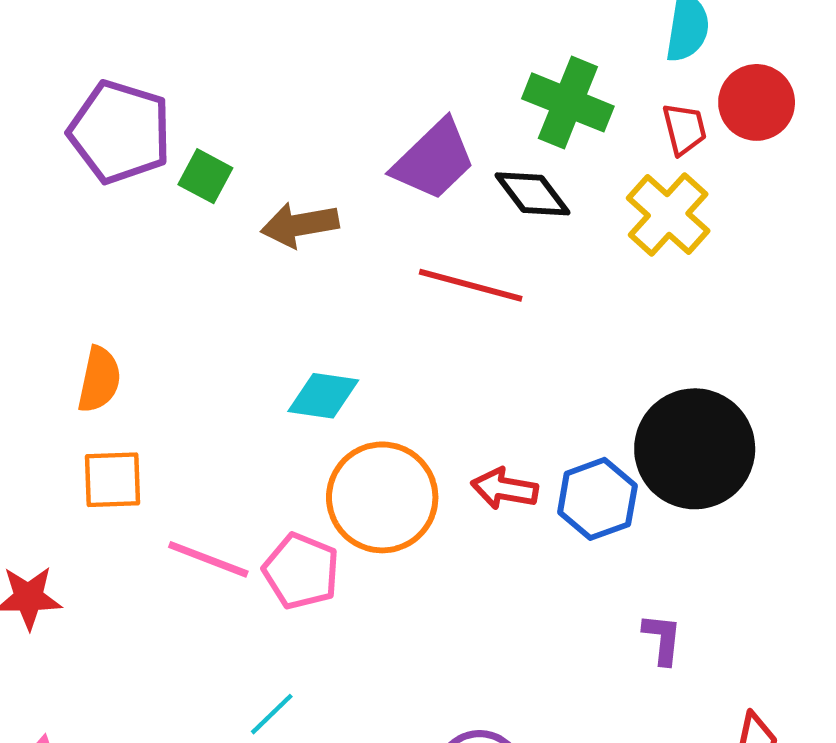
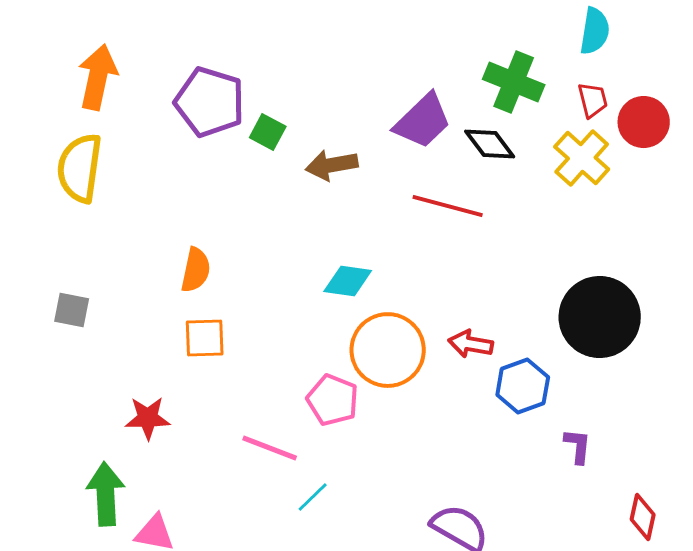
red circle: (757, 102) -> (644, 122), moved
blue hexagon: (597, 499) -> (523, 386), moved
pink line: (208, 559) -> (270, 448), moved

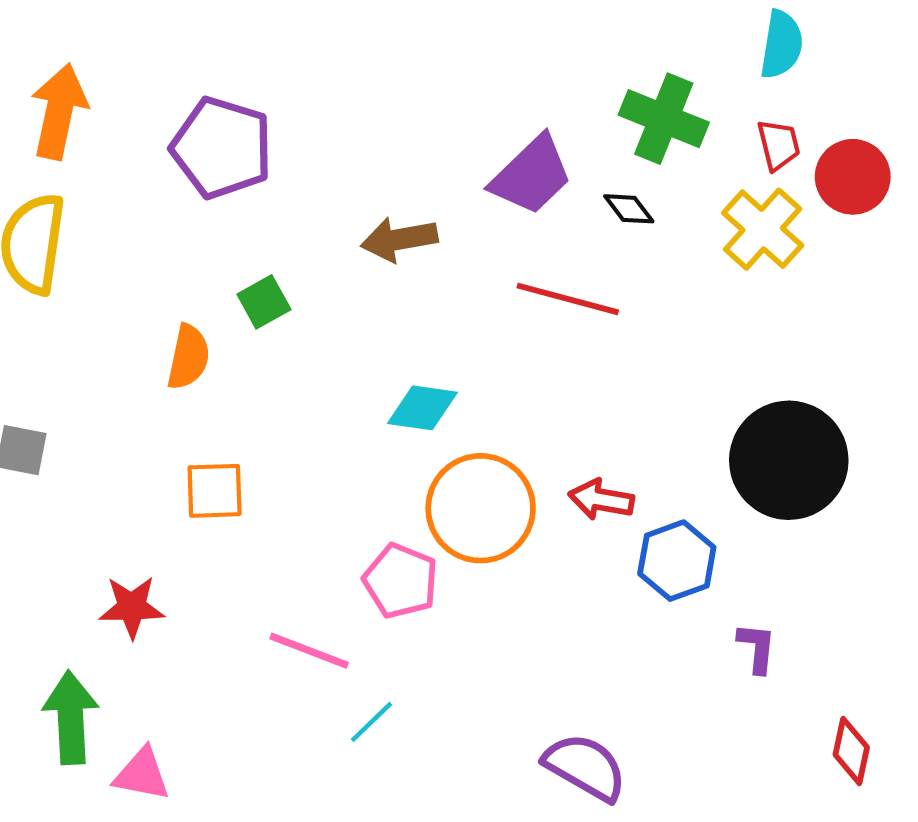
green square: (268, 132) -> (264, 302), moved, turned 33
black diamond: (490, 144) -> (629, 209), size x0.7
orange semicircle: (196, 270) -> (188, 357), moved

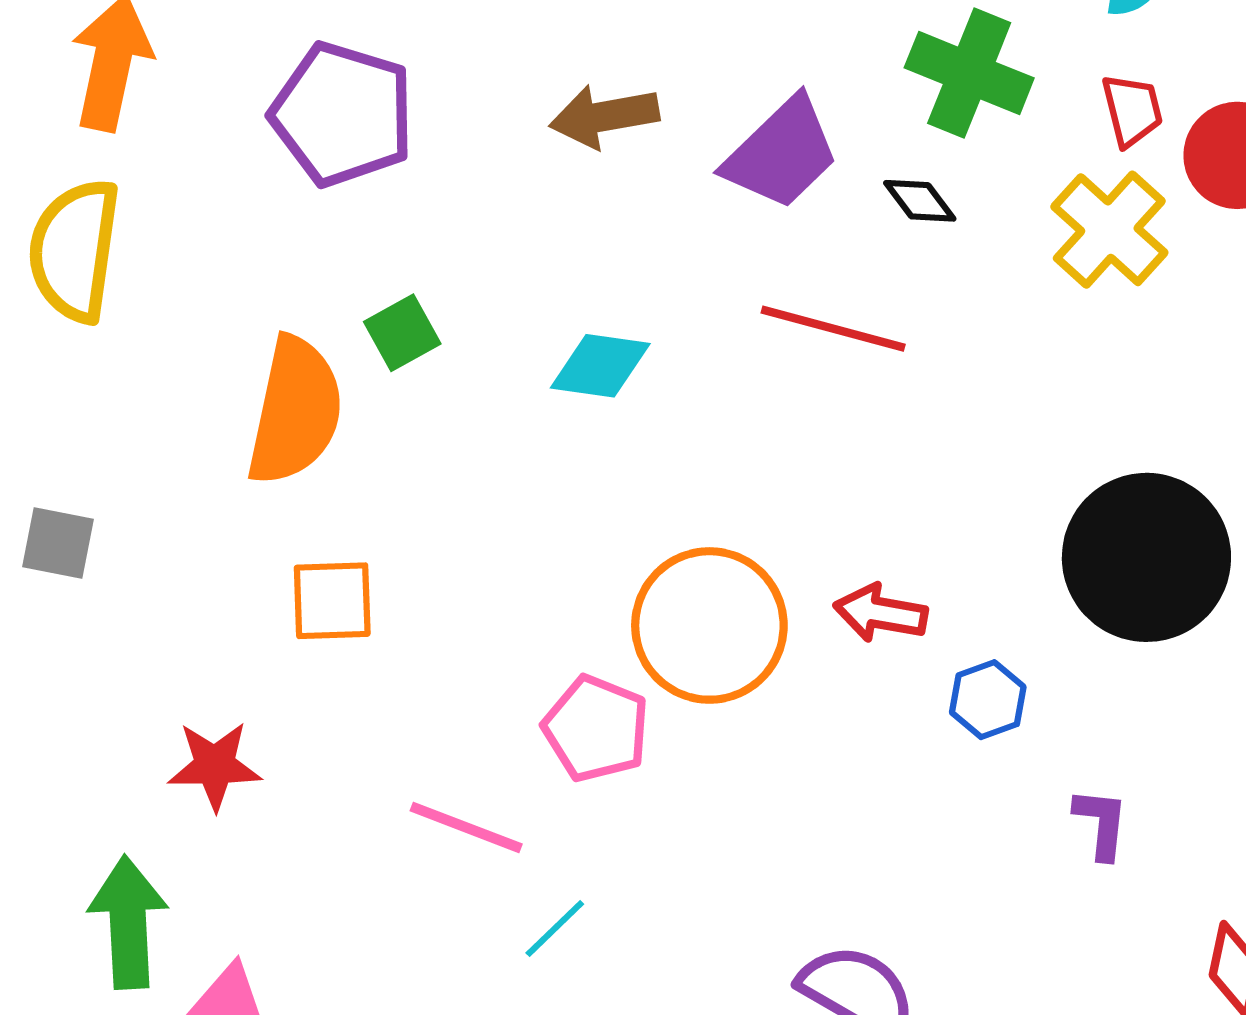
brown arrow: (399, 239) -> (604, 116), moved
orange semicircle: (188, 357) -> (295, 411), size x1.6
cyan diamond: (422, 408) -> (600, 366), moved
blue hexagon: (677, 561) -> (988, 700), size x0.7

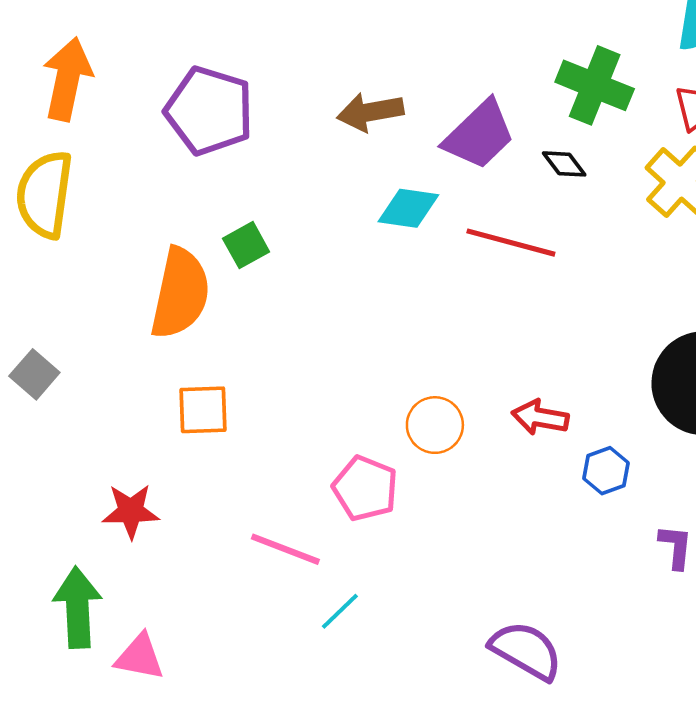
cyan diamond: (600, 366) -> (408, 208), moved
gray square: (58, 543) -> (34, 374), turned 30
orange circle: (709, 625) -> (435, 425), size x0.6

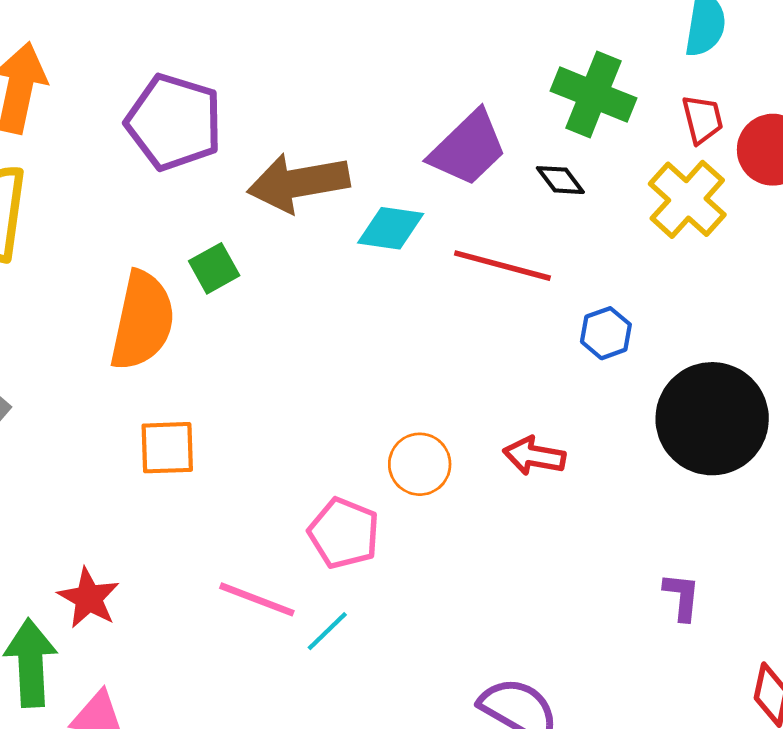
brown arrow: (370, 112) -> (298, 183), moved, size x1.4
blue hexagon: (606, 471) -> (606, 333), moved
red star: (131, 511) -> (89, 598), moved, turned 30
cyan line: (340, 611) -> (327, 631), moved

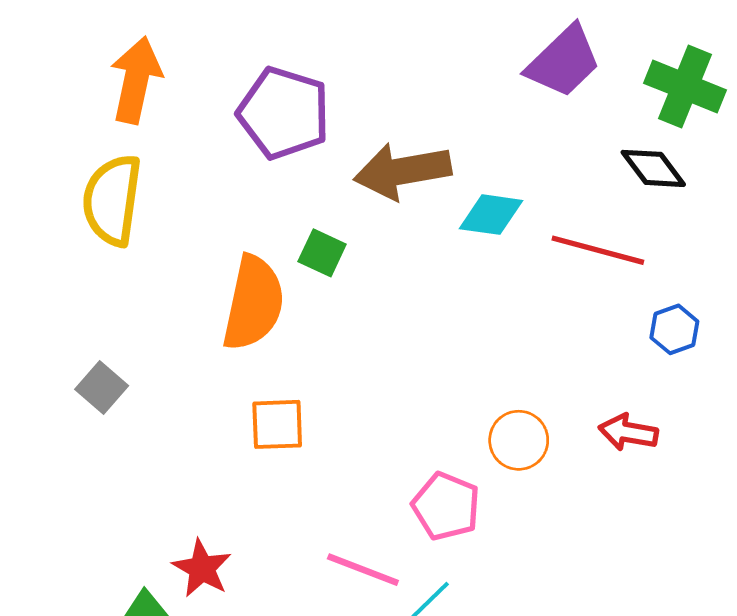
purple trapezoid: (468, 148) -> (564, 61), moved
black diamond: (560, 180) -> (653, 168), size x1.4
green square: (214, 268) -> (322, 253), turned -36
blue hexagon: (606, 333) -> (674, 329), moved

